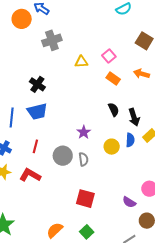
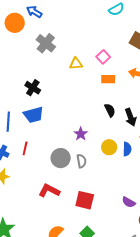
gray cross: (52, 40) -> (46, 43), turned -30
orange rectangle: (113, 78) -> (108, 79), turned -32
blue semicircle: (130, 140) -> (127, 149), moved
red line: (35, 146) -> (25, 148), moved
red L-shape: (30, 175) -> (49, 191), moved

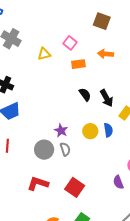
purple star: (81, 134) -> (61, 131), moved
red square: (85, 200) -> (75, 187), turned 30
purple semicircle: (129, 202) -> (118, 182), turned 48

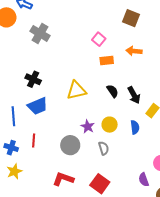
yellow triangle: (44, 54) -> (76, 90), moved, size x1.5
yellow circle: (90, 131) -> (110, 125), moved
gray semicircle: (65, 149) -> (104, 148), moved

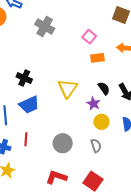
gray cross: (40, 33) -> (45, 26), moved
yellow triangle: (76, 90) -> (68, 88), turned -40
purple star: (88, 127) -> (93, 104), moved

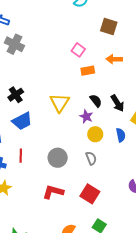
gray cross: (45, 26) -> (14, 44), moved
black cross: (24, 78) -> (16, 95), turned 35

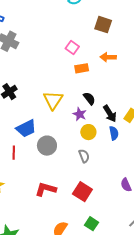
black arrow: (117, 103) -> (110, 114), moved
blue trapezoid: (22, 121) -> (26, 129), moved
gray circle: (58, 158) -> (47, 146), moved

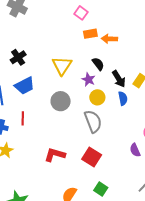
orange arrow: (108, 57) -> (109, 39), moved
blue trapezoid: (26, 129) -> (25, 86), moved
gray circle: (47, 146) -> (61, 101), moved
gray semicircle: (84, 156) -> (93, 121), size x1.6

